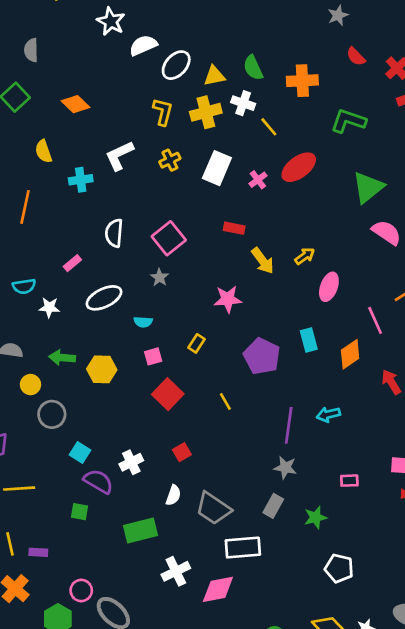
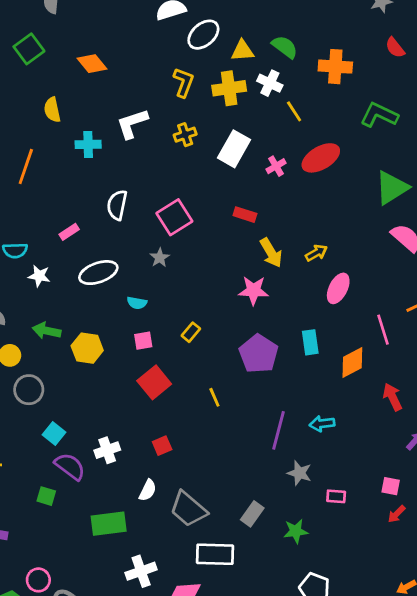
green semicircle: (253, 68) -> (285, 47), turned 145
pink star: (228, 299) -> (254, 290), moved
gray star: (285, 468) -> (299, 473), moved

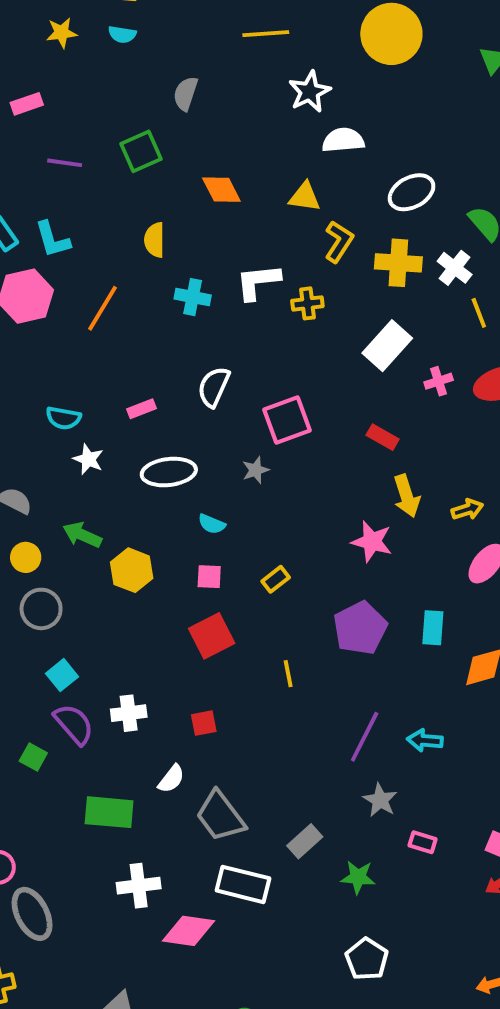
white ellipse: (203, 35) -> (412, 192), moved
yellow triangle: (243, 51) -> (305, 197), moved
yellow cross: (185, 135) -> (307, 303), moved

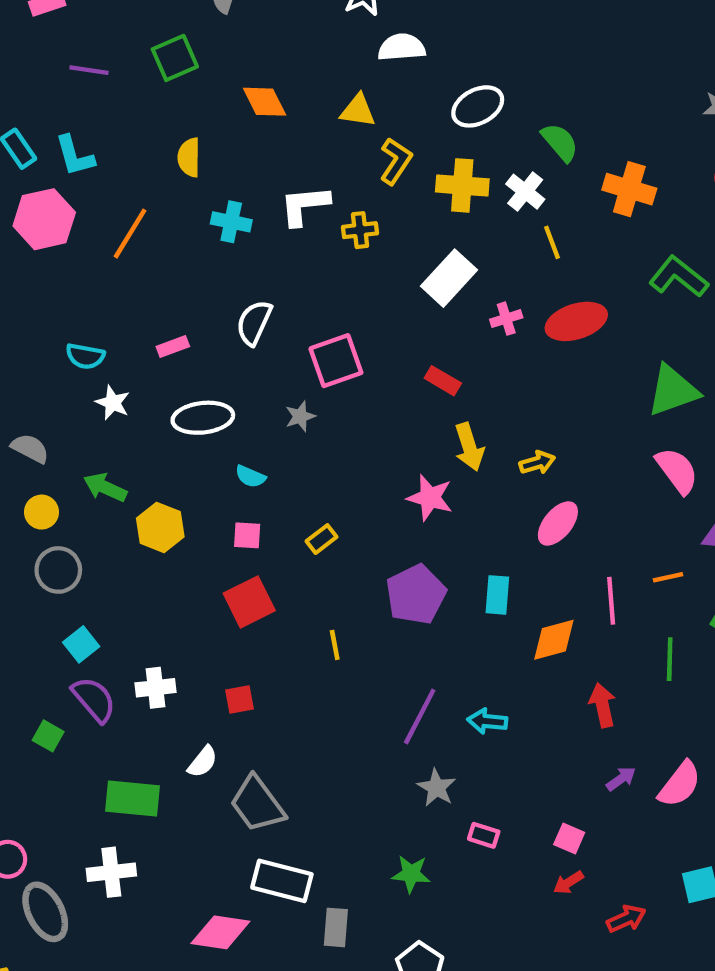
gray rectangle: (305, 841) -> (336, 927), moved, turned -44
white cross: (139, 886) -> (111, 872), moved

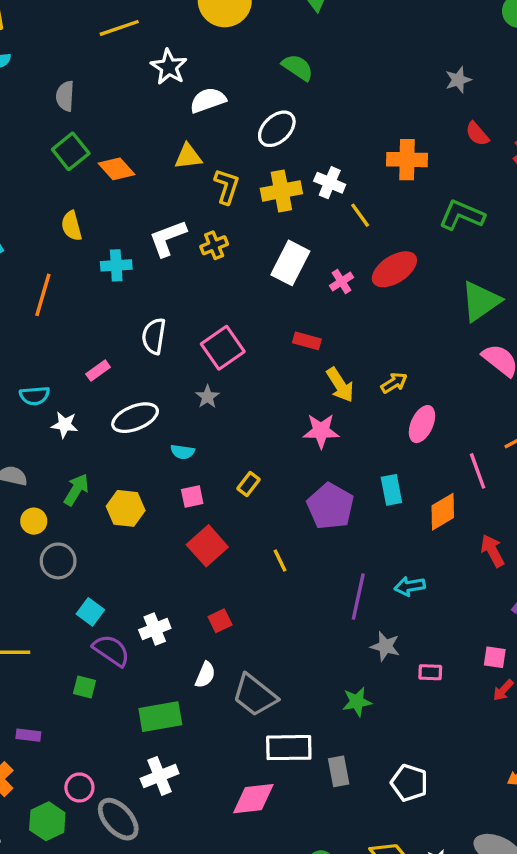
green square: (175, 58) -> (71, 151), moved
green semicircle: (560, 142) -> (298, 67), moved
green arrow: (105, 487) -> (76, 490), turned 112
green star: (411, 874) -> (357, 702), moved

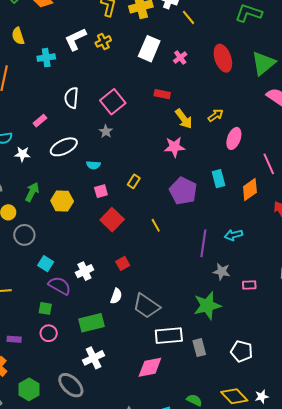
red ellipse: (394, 269) -> (223, 58), moved, turned -72
green star: (357, 702) -> (207, 306), size x1.6
pink circle: (79, 787) -> (49, 333), moved

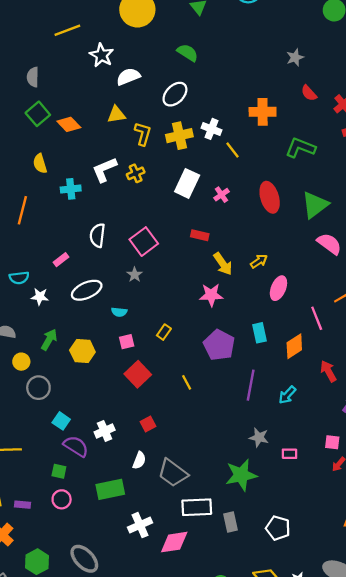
cyan arrow: (233, 235) -> (287, 395), moved, turned -36
purple line: (203, 243) -> (251, 385), moved
white cross: (94, 358) -> (140, 525), moved

